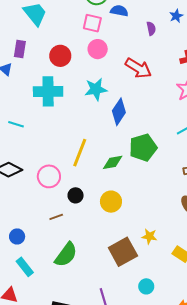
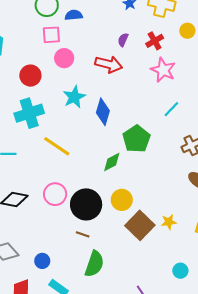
purple semicircle: (151, 28) -> (123, 40), moved, turned -128
yellow line: (80, 153) -> (57, 146), moved, turned -60
black circle: (76, 195) -> (86, 204), size x2.0
brown line: (56, 217) -> (83, 234), moved, turned 56
brown square: (123, 252) -> (140, 225), moved

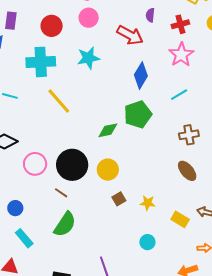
purple semicircle: (123, 40) -> (150, 15), turned -32
blue diamond: (103, 112) -> (141, 75), moved
pink circle: (55, 194) -> (35, 164), moved
brown square: (140, 225) -> (119, 199), size x0.5
cyan circle: (180, 271) -> (147, 242), moved

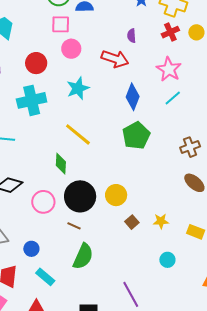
red cross: (180, 24) -> (170, 32), moved
cyan line: (179, 95) -> (173, 98), moved
yellow line: (59, 101) -> (78, 134), moved
green diamond: (108, 130) -> (61, 164), moved, turned -65

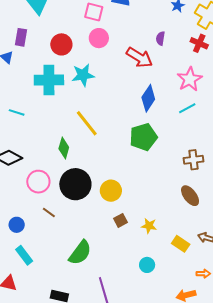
red cross: (170, 32) -> (199, 43), turned 36
cyan star: (78, 88) -> (83, 75), moved
brown line: (74, 226) -> (49, 213), moved
green semicircle: (83, 256) -> (80, 253), moved

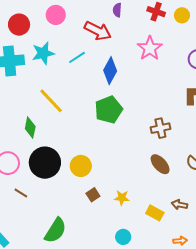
cyan line: (187, 108) -> (77, 57), moved

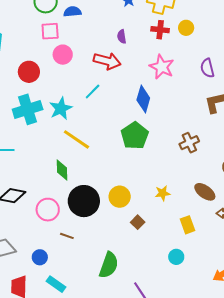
cyan star: (43, 53) -> (61, 108), moved
blue diamond: (110, 71) -> (143, 99), moved
brown ellipse: (160, 164) -> (205, 192), moved
yellow star: (122, 198) -> (163, 193), moved
yellow rectangle: (155, 213) -> (188, 225), moved, turned 54

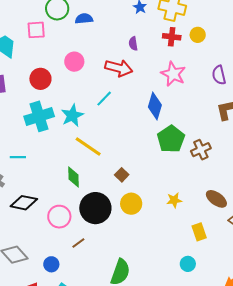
pink square: (50, 31) -> (36, 30), moved
green pentagon: (135, 136) -> (171, 139), moved
brown square: (138, 222) -> (122, 175), moved
brown line: (67, 236) -> (78, 243), turned -56

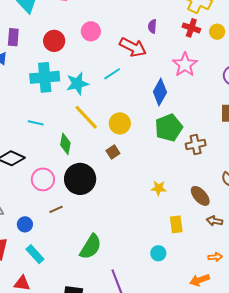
cyan line: (18, 157) -> (36, 123), moved
yellow circle: (131, 204) -> (120, 123), moved

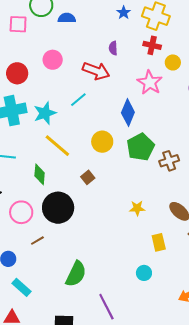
yellow circle: (217, 32) -> (173, 62), moved
yellow circle: (120, 123) -> (102, 142), moved

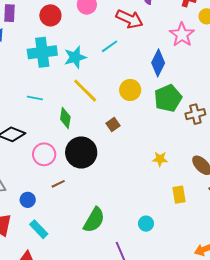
cyan circle: (144, 273) -> (146, 224), moved

